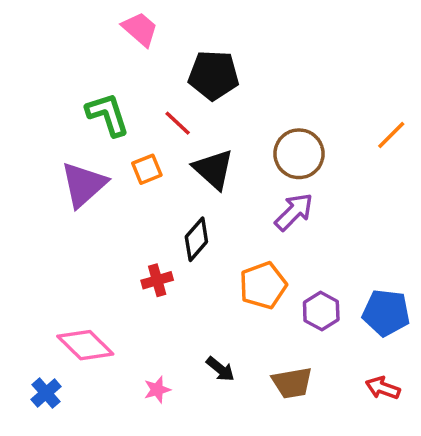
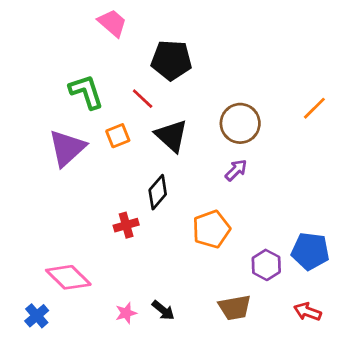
purple arrow: (294, 212) -> (236, 170), size x0.7
purple hexagon: (321, 311) -> (266, 265), moved
black arrow: (220, 369) -> (163, 310), moved

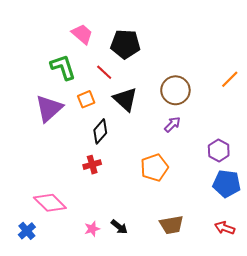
pink trapezoid: (112, 23) -> (82, 34), moved
black diamond: (158, 192) -> (100, 131), moved
purple hexagon: (266, 265) -> (219, 151), moved

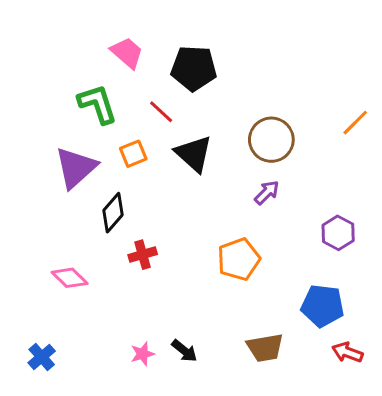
black diamond: (100, 131) -> (113, 213), moved
blue pentagon: (227, 184) -> (323, 306), moved
pink diamond: (50, 203) -> (70, 278), moved, size x0.7

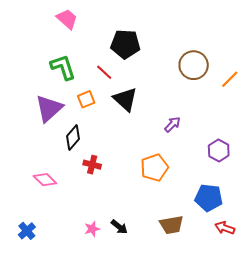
pink trapezoid: (127, 53) -> (67, 19), moved
brown circle: (271, 140) -> (194, 65), moved
red cross: (143, 255) -> (92, 165), turned 30

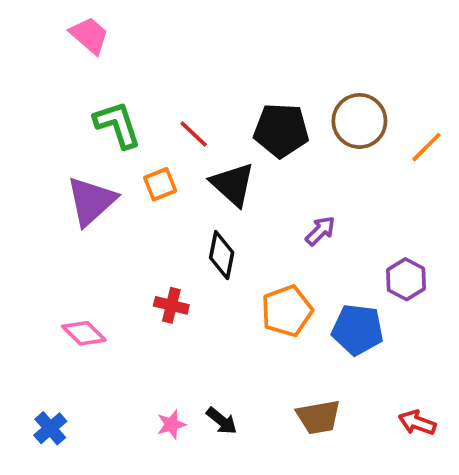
pink trapezoid: (67, 19) -> (89, 35), moved
black pentagon: (125, 44) -> (281, 130), moved
black diamond: (73, 137) -> (222, 255), moved, turned -30
blue pentagon: (209, 198) -> (358, 330), moved

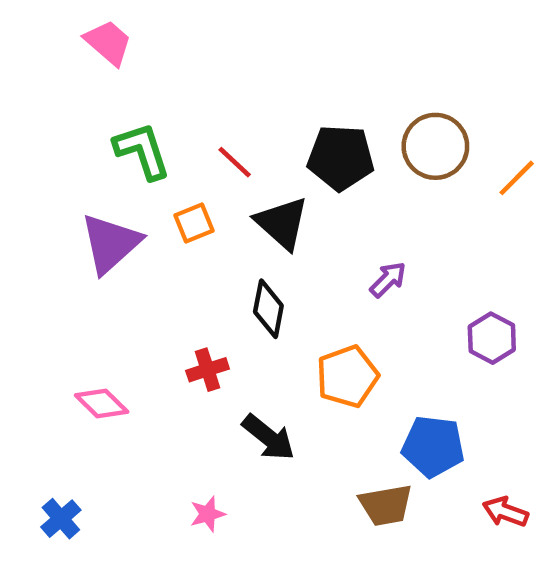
red cross: (171, 305) -> (208, 370), turned -32
blue pentagon: (358, 330) -> (433, 446), moved
black arrow: (222, 421) -> (268, 437), moved, size x1.4

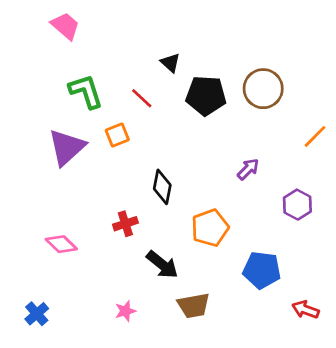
orange line: (517, 178) -> (315, 136), moved
black triangle: (282, 223) -> (170, 63), moved, size x0.6
purple arrow: (388, 279) -> (248, 169), moved
brown trapezoid: (386, 505) -> (194, 306), moved

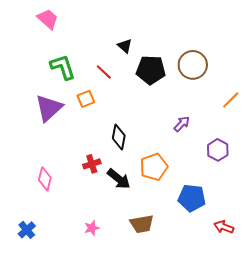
pink diamond: (61, 244) -> (45, 179), turned 60
black arrow: (162, 265) -> (119, 179), moved

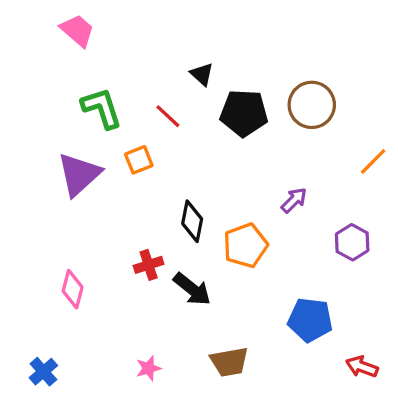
orange pentagon: (154, 167) -> (245, 245), moved

